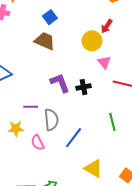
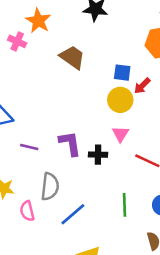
blue square: (50, 17) -> (122, 73), moved, turned 32
brown trapezoid: (45, 41) -> (72, 57), moved
pink triangle: (104, 62) -> (120, 134), moved
purple line: (31, 107) -> (29, 147), moved

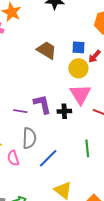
brown trapezoid: (72, 57) -> (47, 50), moved
pink triangle: (120, 134) -> (80, 94), size x1.6
purple line: (29, 147) -> (20, 111), moved

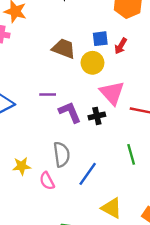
yellow circle: (78, 68) -> (92, 63), moved
purple line: (20, 111) -> (48, 94), moved

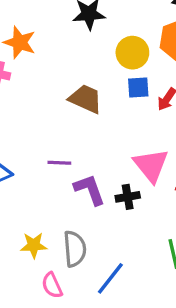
yellow circle: (92, 63) -> (132, 53), moved
yellow star: (22, 166) -> (34, 245), moved

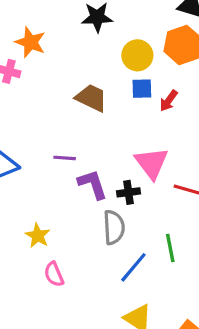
yellow star: (34, 245) -> (38, 236), turned 30
gray semicircle: (75, 249) -> (114, 227), moved
blue line: (110, 278) -> (133, 267), moved

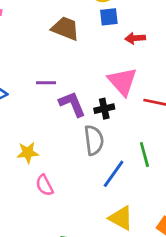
red arrow: (169, 101) -> (135, 38), moved, turned 54
yellow star: (38, 236) -> (28, 153), turned -30

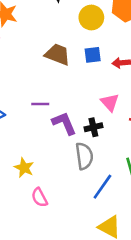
blue square: (109, 17) -> (93, 55), moved
pink triangle: (122, 81) -> (110, 102), size x0.7
yellow star: (28, 153) -> (24, 168), turned 30

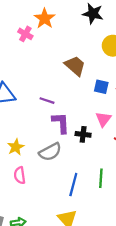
blue square: (93, 55) -> (101, 87), moved
gray semicircle: (84, 156) -> (50, 152), moved, turned 50
blue line: (102, 187) -> (73, 185), turned -40

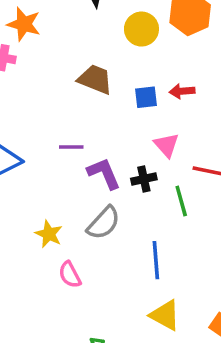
green line: (101, 178) -> (181, 201), moved

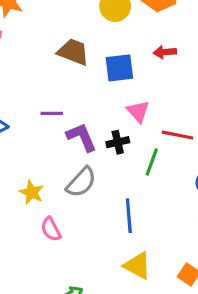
red arrow: (182, 91) -> (165, 52), moved
blue square: (146, 97) -> (119, 68), size x1.4
green line: (181, 201) -> (152, 162), turned 36

